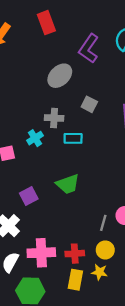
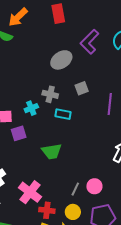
gray square: (89, 104) -> (82, 88), turned 32
purple square: (29, 196) -> (19, 133), moved
pink cross: (41, 253) -> (30, 192), moved, turned 30

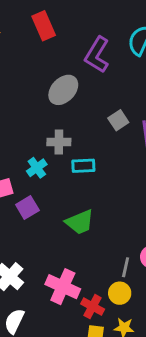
gray square: (82, 88) -> (118, 120), moved
red cross: (47, 210) -> (93, 307), turned 35
yellow circle: (73, 212) -> (120, 293), moved

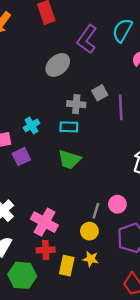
gray cross: (59, 142) -> (76, 104), moved
green trapezoid: (80, 222) -> (69, 159), moved, turned 35
red cross: (93, 307) -> (46, 250), moved, turned -36

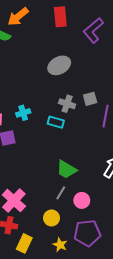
purple L-shape: (87, 39) -> (93, 30), moved
green trapezoid: (69, 159) -> (66, 169), moved
gray line: (96, 211) -> (61, 193), moved
yellow star: (91, 259) -> (60, 245), moved

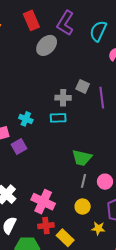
gray ellipse: (59, 65) -> (47, 45), moved
gray square: (90, 99) -> (83, 86), turned -32
cyan cross: (23, 113) -> (26, 119), turned -32
yellow rectangle: (24, 243) -> (65, 238), turned -54

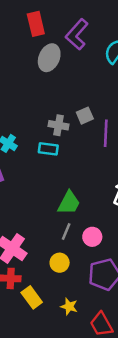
gray ellipse: (47, 45) -> (49, 58), turned -30
gray square: (83, 86) -> (85, 116), turned 32
green trapezoid: (82, 158) -> (69, 203), turned -85
yellow star: (98, 228) -> (69, 307), moved

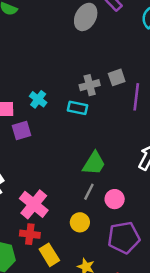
gray cross: (58, 125) -> (90, 85), turned -30

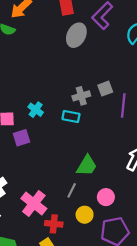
gray line: (89, 192) -> (72, 190), moved
yellow circle: (80, 222) -> (85, 215), moved
red cross: (30, 234) -> (54, 224), moved

